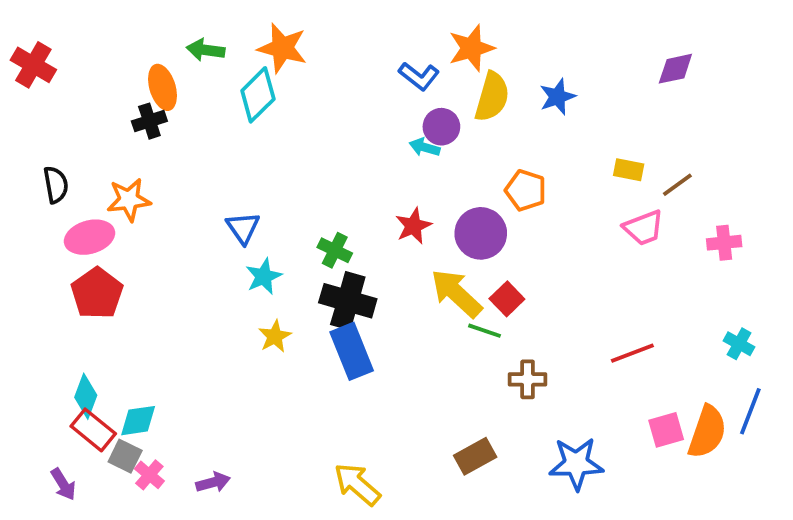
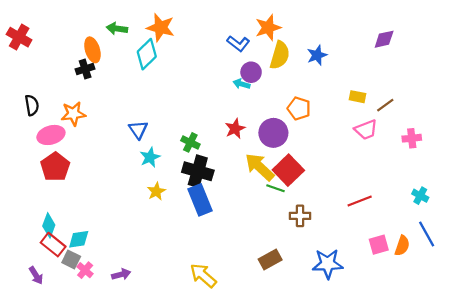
red square: (507, 299) -> (288, 170), size x1.6
blue line: (750, 411) -> (427, 234), turned -50
orange semicircle: (707, 432) -> (402, 246), size x0.7

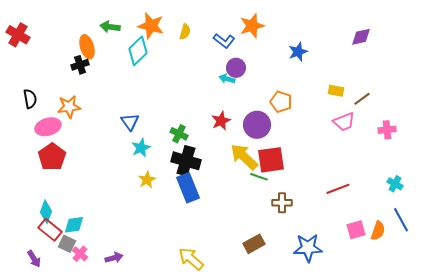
yellow semicircle: (280, 55) -> (185, 32), moved, size x0.6
red square: (288, 170) -> (271, 160), turned 36

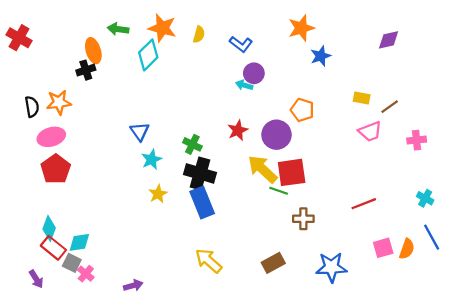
orange star: (252, 26) -> (301, 28), moved
orange star: (69, 107) -> (59, 102), moved
purple arrow: (114, 258) -> (133, 286), moved
yellow arrow: (191, 259) -> (209, 261), moved

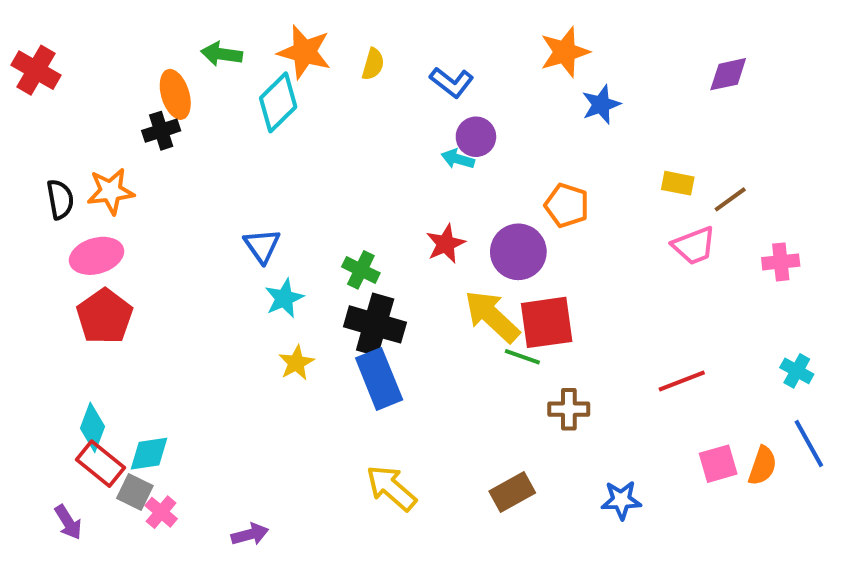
blue star: (331, 267) -> (621, 500), size x0.7

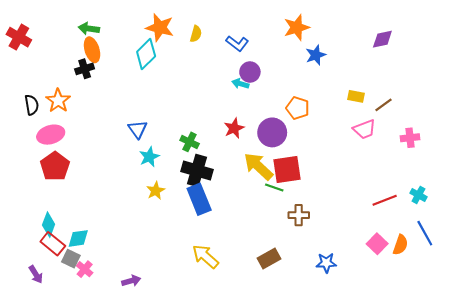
green arrow: (222, 54) -> (89, 29), moved
orange star: (111, 191) -> (58, 101), turned -30
red line: (682, 381) -> (385, 200), moved
pink square: (718, 464) -> (377, 244), turned -30

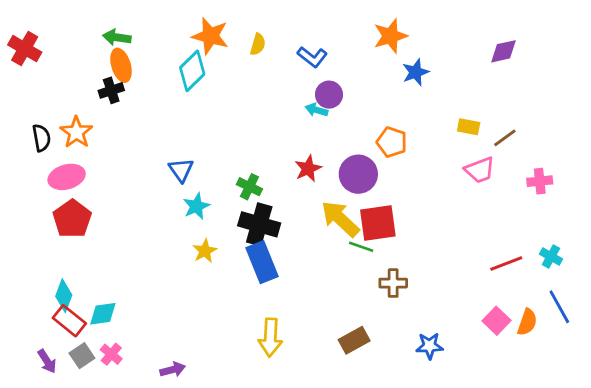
yellow arrow: (205, 256) -> (270, 337), turned -128
gray square: (71, 259) -> (82, 356), moved, turned 30

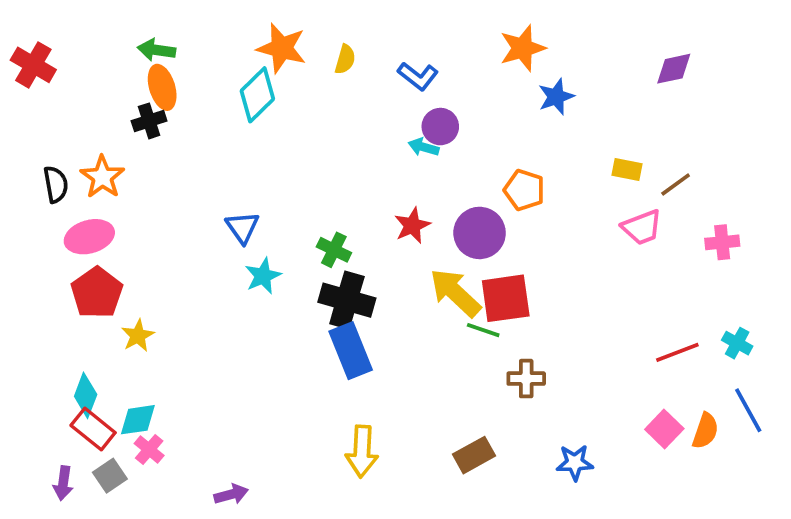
yellow star: (205, 251) -> (138, 336), moved
pink cross: (111, 354) -> (149, 450), moved
purple arrow: (47, 361) -> (63, 483), turned 40

